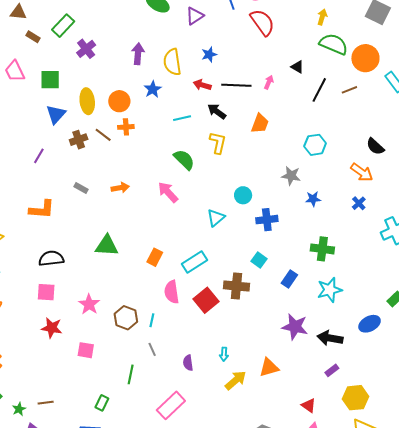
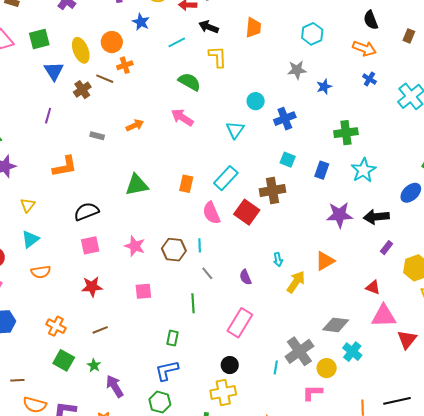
black semicircle: (375, 146) -> (371, 20), turned 42
red star: (52, 328) -> (92, 287), moved
brown line: (46, 403) -> (100, 330), moved

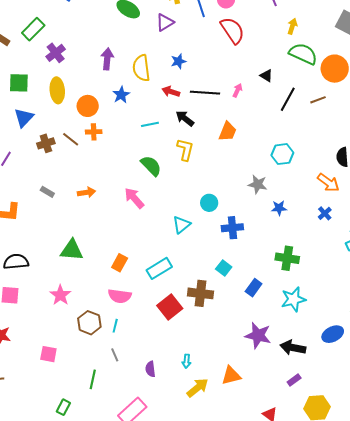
yellow ellipse: (81, 50) -> (57, 90), moved
pink semicircle: (211, 213) -> (120, 296), moved, turned -75
pink star: (135, 246) -> (60, 295), moved

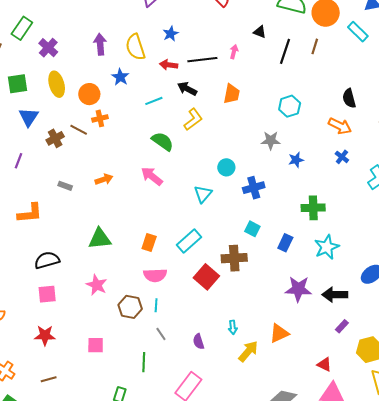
brown line: (318, 100) -> (315, 46), turned -42
yellow L-shape: (185, 150) -> (193, 119), turned 50

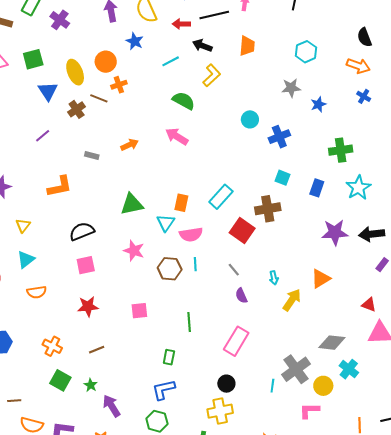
yellow ellipse: (57, 84) -> (75, 72), moved
purple line: (18, 161) -> (43, 136), turned 35
cyan triangle: (203, 194) -> (166, 223), moved
gray line: (161, 334) -> (234, 270), moved

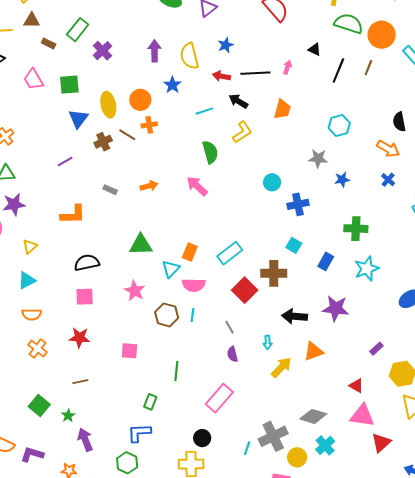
green semicircle: (184, 101) -> (210, 152), turned 35
black arrow: (372, 234) -> (295, 316), moved
orange cross: (52, 346) -> (37, 348), moved

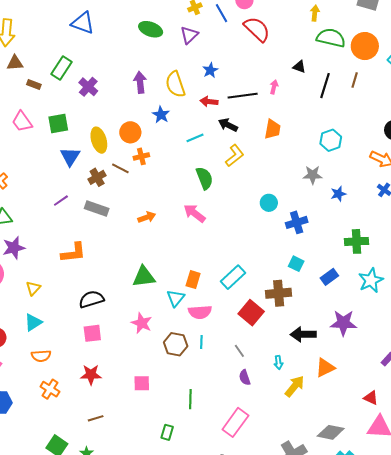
gray rectangle: (110, 190) -> (97, 209), moved, size x1.6
blue rectangle: (326, 261) -> (329, 277), turned 30

